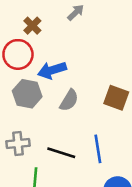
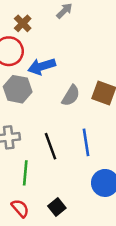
gray semicircle: (69, 100) -> (71, 96), moved
black line: (61, 153) -> (51, 146), turned 52

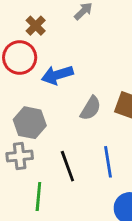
gray hexagon: (18, 89) -> (30, 123), moved

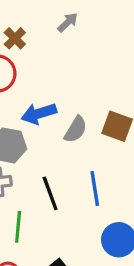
blue arrow: (57, 75) -> (39, 113), moved

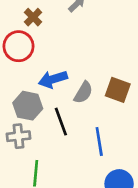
black line: (50, 193) -> (61, 122), moved

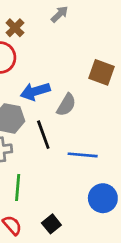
brown square: (118, 90) -> (102, 72), moved
blue line: (99, 141) -> (83, 155), turned -76

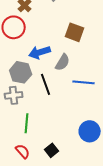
brown square: (102, 72) -> (75, 32), moved
blue line: (83, 155) -> (84, 82), moved

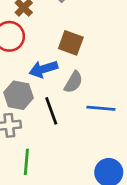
brown square: (75, 32) -> (71, 43), moved

